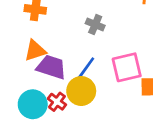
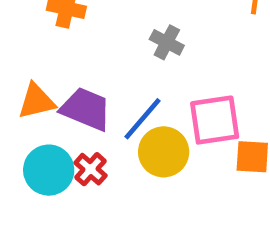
orange triangle: (35, 51) -> (36, 101), moved
yellow circle: (81, 91) -> (164, 152), moved

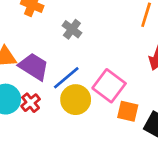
gray cross: (167, 42) -> (72, 29), moved
pink square: (215, 120) -> (109, 86), turned 36

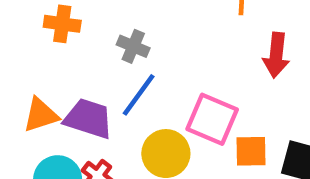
blue line: (66, 78) -> (139, 95), moved

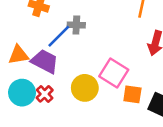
gray cross: (133, 46) -> (76, 25), turned -30
blue line: (139, 95) -> (59, 36), moved

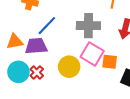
gray cross: (76, 25) -> (88, 26), moved, size x1.6
purple trapezoid: (45, 61) -> (36, 46), turned -30
orange square: (132, 94) -> (110, 62), moved

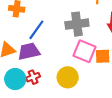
yellow circle: (69, 67) -> (68, 77), moved
red cross: (37, 72) -> (33, 77), turned 32

